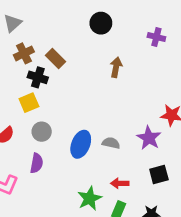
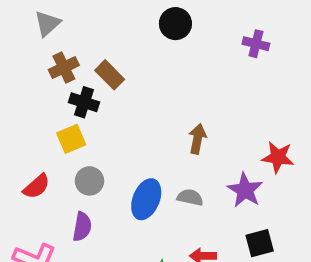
brown arrow: (116, 67) -> (197, 139), moved

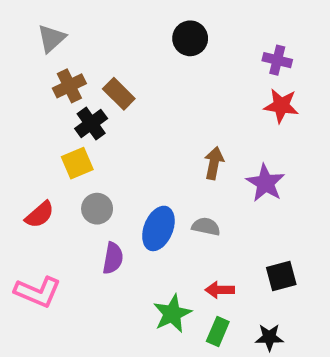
black cross: (84, 102) -> (91, 124), turned 36
red star: (278, 157) -> (281, 106), moved
purple star: (245, 190) -> (265, 183), moved
purple semicircle: (82, 227) -> (113, 258), moved

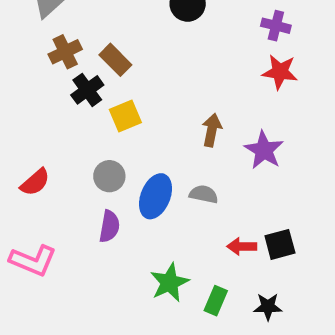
yellow square: (77, 163) -> (125, 116), moved
gray circle: (97, 209) -> (109, 176), moved
red arrow: (220, 290) -> (242, 246), moved

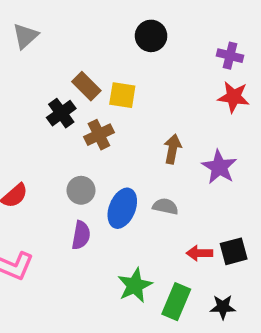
brown cross: (65, 52) -> (99, 135), moved
yellow square: (125, 116) -> (122, 95), moved, turned 32
green rectangle: (216, 301) -> (176, 302), size x1.4

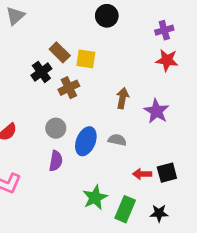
purple cross: (230, 56) -> (164, 30), turned -30

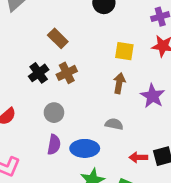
yellow square: (86, 59) -> (124, 51), moved
black cross: (41, 72) -> (39, 73), moved
blue ellipse: (86, 141) -> (85, 148), moved, turned 68

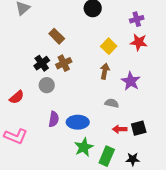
yellow square: (124, 51) -> (109, 46), turned 35
gray circle: (54, 113) -> (47, 85), moved
gray semicircle: (114, 124) -> (112, 103), moved

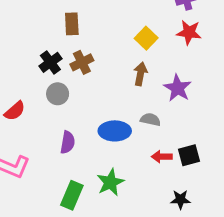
brown rectangle: (57, 36) -> (72, 24), turned 42
blue ellipse: (78, 122) -> (115, 131), moved
green rectangle: (107, 156) -> (72, 195), moved

